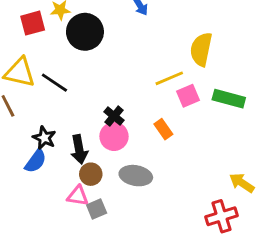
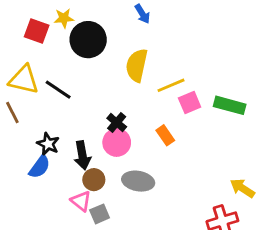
red square: (33, 23) -> (37, 31), turned 35
yellow semicircle: (201, 49) -> (137, 65), moved
pink triangle: (78, 196) -> (81, 201), turned 30

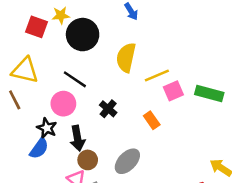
black line: (58, 90) -> (75, 79), moved
pink circle: (117, 142) -> (63, 104), moved
gray ellipse: (138, 181) -> (127, 161), turned -56

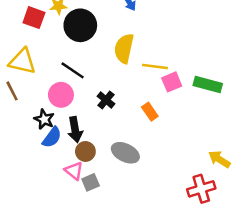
yellow line: (157, 75) -> (155, 67), turned 30
blue semicircle: (39, 148) -> (52, 137), moved
gray ellipse: (127, 161) -> (125, 153), turned 72

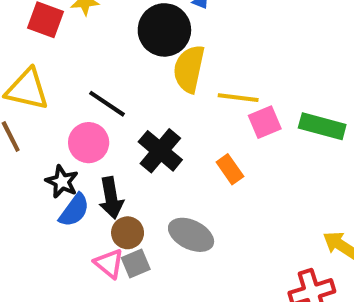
black circle: (80, 25) -> (164, 30), moved
black cross: (106, 100) -> (160, 151), size x1.5
gray square: (91, 182) -> (136, 264), moved

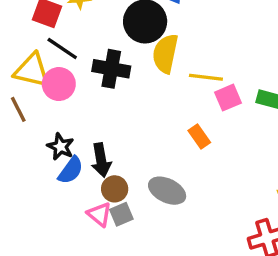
black line: (107, 104) -> (62, 48), moved
pink circle: (89, 143) -> (59, 84), moved
black cross: (160, 151) -> (111, 69), moved, turned -30

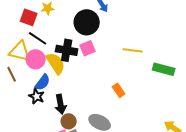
yellow semicircle: (165, 54) -> (56, 63), moved, turned 135
yellow line: (206, 77) -> (133, 50), moved
pink square: (228, 98) -> (88, 48), moved
blue semicircle: (71, 170) -> (43, 82), moved

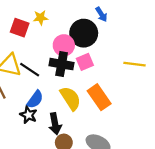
black line: (38, 38) -> (30, 70), moved
pink circle: (36, 59) -> (64, 45), moved
yellow semicircle: (56, 63) -> (70, 98), moved
orange rectangle: (119, 90) -> (99, 97), moved, size x1.6

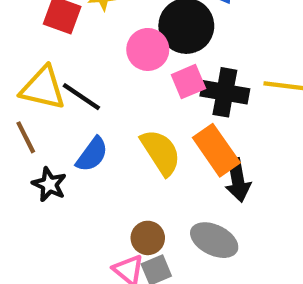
black cross: (62, 64) -> (225, 92), moved
black star: (28, 115) -> (49, 184), moved
black arrow: (55, 124) -> (238, 180), moved

